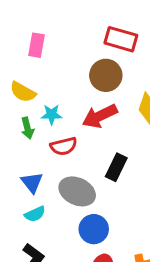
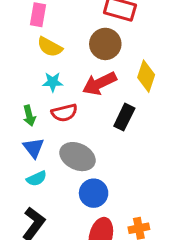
yellow semicircle: (23, 92) -> (50, 47), moved
green arrow: (27, 128) -> (29, 116), moved
black rectangle: (116, 167) -> (124, 117), moved

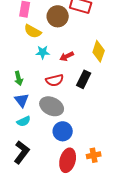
brown circle: (105, 44) -> (58, 16), moved
cyan star: (53, 82) -> (43, 52), moved
red arrow: (99, 83) -> (67, 56), size x0.6
red semicircle: (64, 113) -> (55, 80), moved

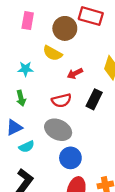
yellow semicircle: (33, 31) -> (52, 53), moved
cyan star: (43, 52) -> (25, 69), moved
blue triangle: (22, 100) -> (14, 127), moved, turned 42

